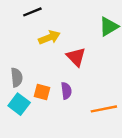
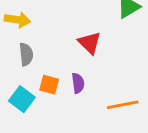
yellow arrow: (49, 37) -> (17, 20), moved, turned 30
gray semicircle: (17, 77) -> (26, 54), moved

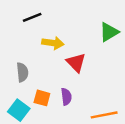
yellow arrow: (17, 20) -> (53, 43), moved

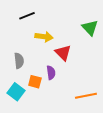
green triangle: (109, 32) -> (90, 28), turned -42
purple semicircle: (66, 97) -> (51, 73), moved

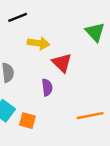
orange square: (35, 82) -> (27, 121), moved

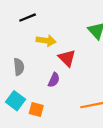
purple semicircle: (47, 87) -> (54, 80), turned 32

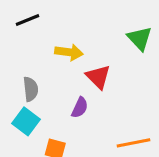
black line: (28, 18) -> (28, 20), moved
cyan square: (16, 101) -> (26, 121), moved

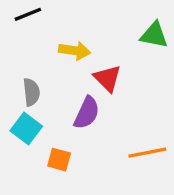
green triangle: (140, 38) -> (154, 35), turned -36
purple semicircle: (80, 108) -> (87, 113), size x1.4

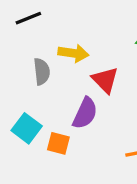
gray semicircle: (31, 92) -> (42, 72), moved
orange square: (59, 160) -> (58, 143), moved

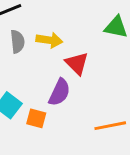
gray semicircle: (42, 72) -> (17, 42), moved

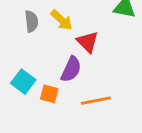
yellow arrow: (49, 40) -> (62, 20), turned 35
orange line: (110, 126) -> (96, 101), moved

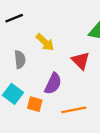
gray semicircle: (31, 21) -> (20, 59), moved
red triangle: (88, 42) -> (81, 61), moved

